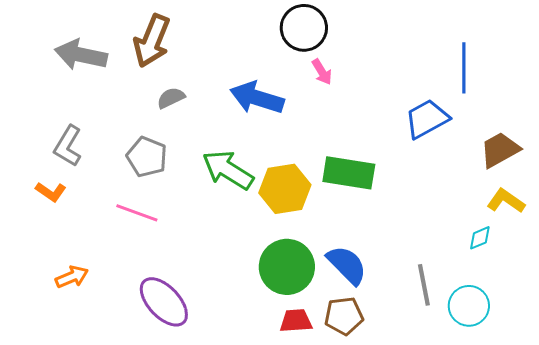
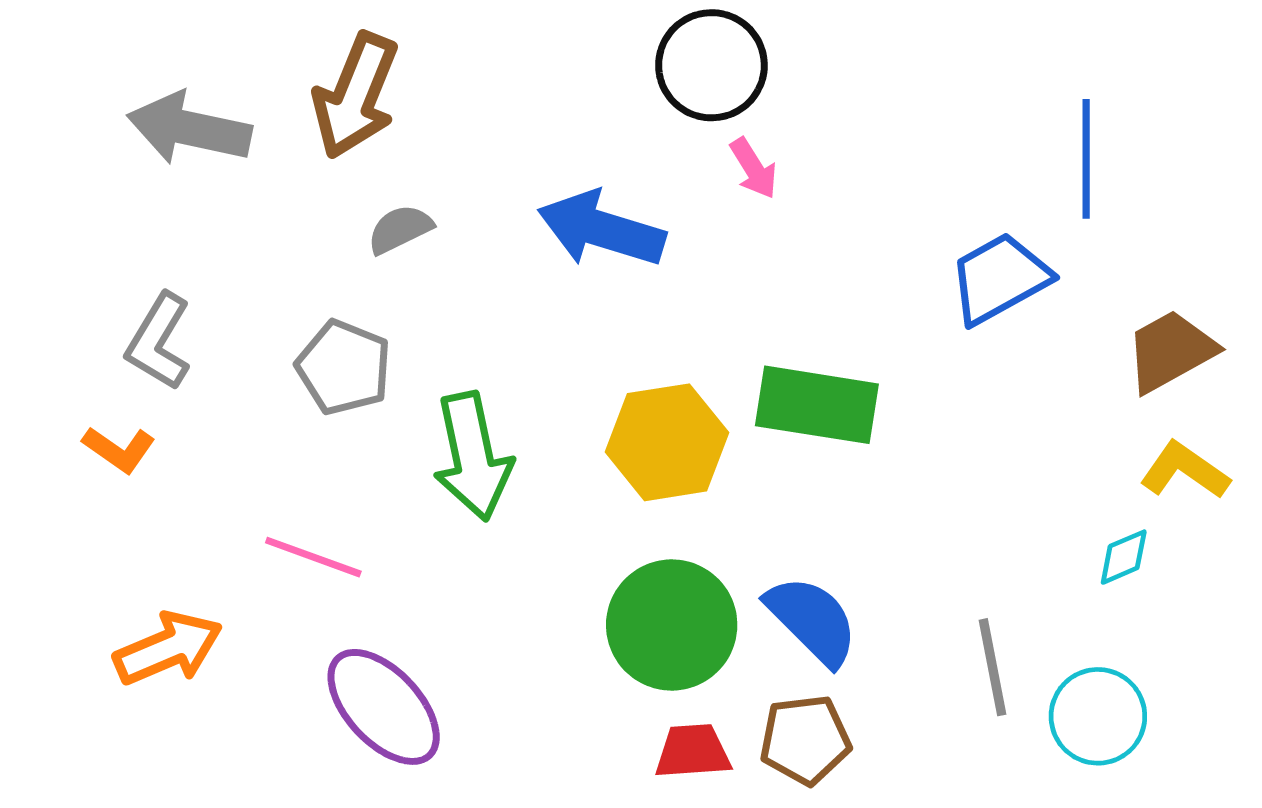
green arrow: (228, 170) -> (473, 456), moved, turned -134
pink line: (137, 213) -> (313, 557), moved
orange arrow: (72, 277) -> (168, 648), size x1.4

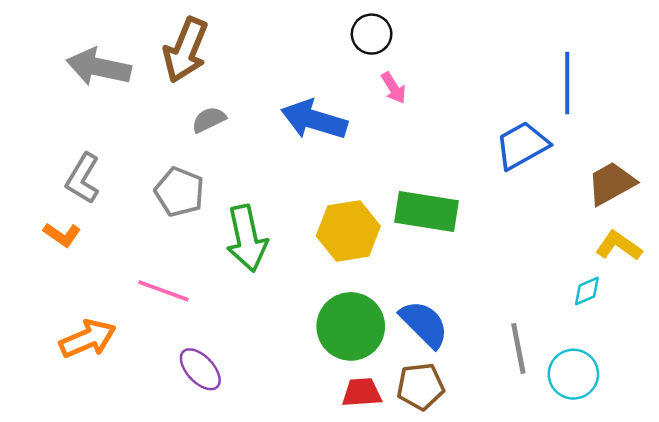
black circle: (711, 65) -> (372, 34), size x0.7
purple ellipse: (384, 707) -> (200, 369), size x0.7

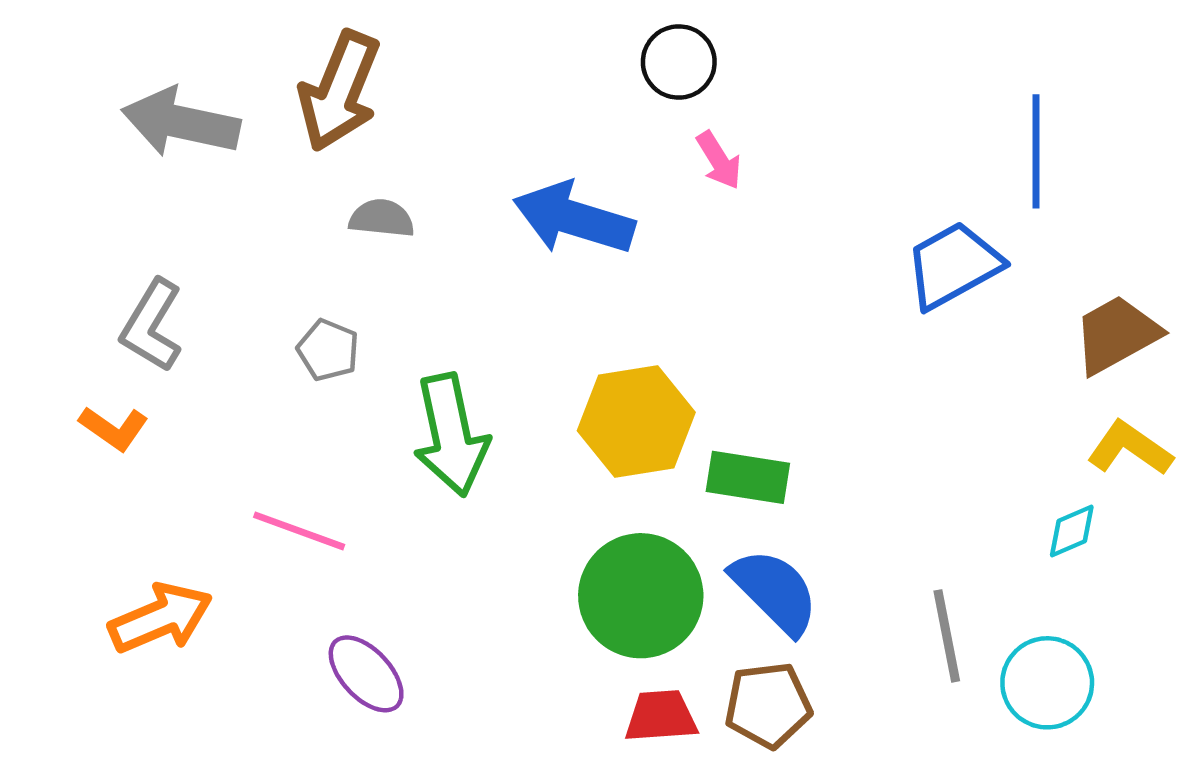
gray semicircle: (209, 120) -> (382, 218), turned 32
gray pentagon: (179, 192) -> (328, 350), size x0.7
green rectangle: (427, 211) -> (748, 477), moved, size x0.7

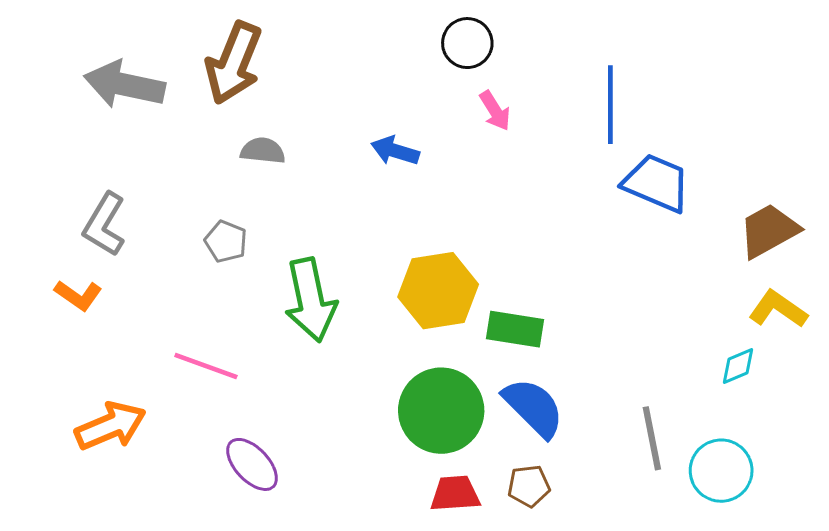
blue line: (1036, 151) -> (610, 105), moved
blue arrow: (574, 218) -> (395, 151), size x0.6
blue trapezoid: (953, 265) -> (657, 183), turned 52
brown pentagon: (768, 705) -> (529, 486), size x0.7

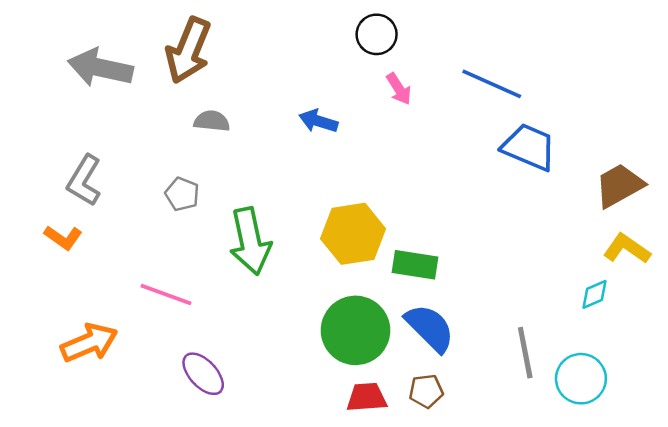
blue line: (610, 105) -> (492, 84), turned -66

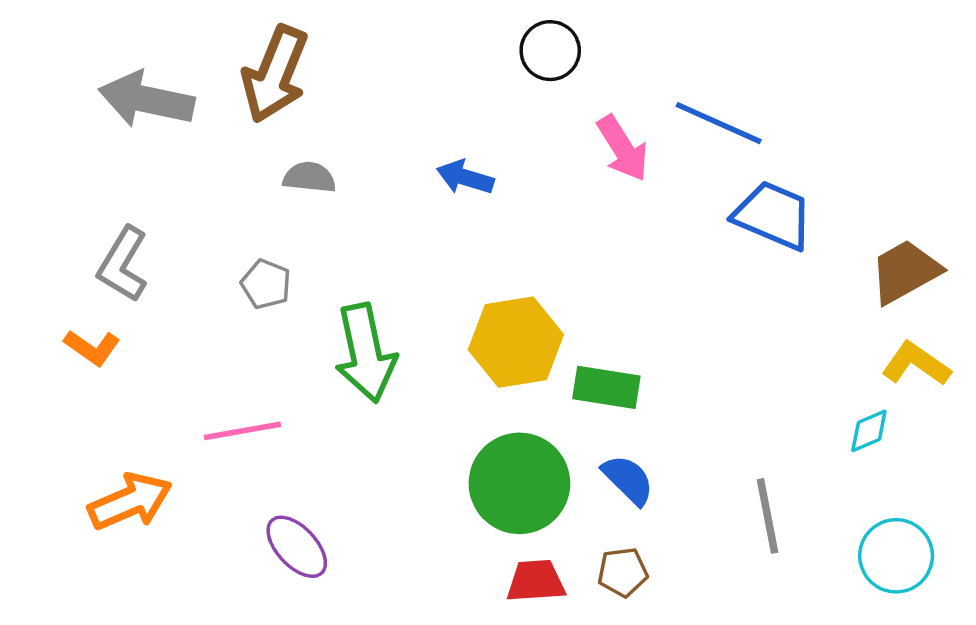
pink arrow: (399, 89) -> (623, 148), moved, size x1.4
pink line: (166, 294) -> (242, 431), turned -30
blue semicircle: (430, 328) -> (628, 480), size x0.7
cyan circle: (581, 379) -> (896, 556), moved

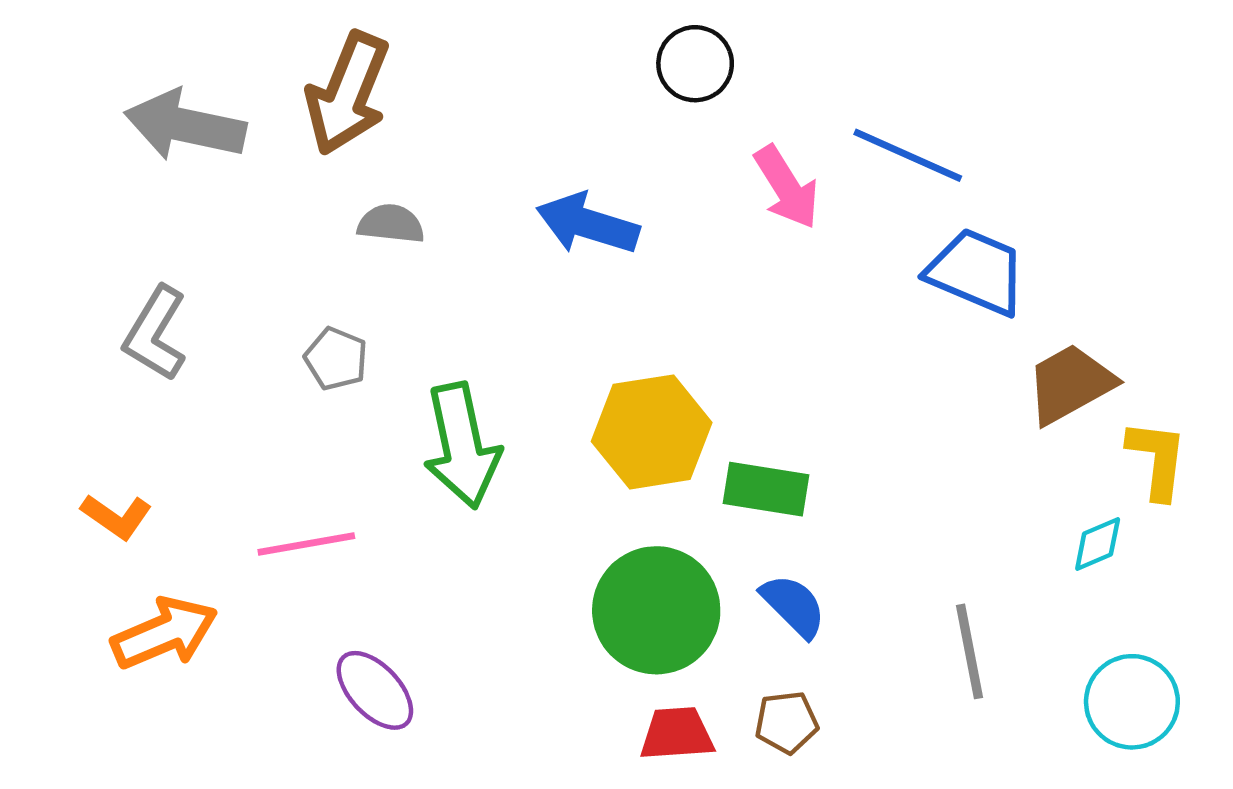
blue arrow: (465, 177) -> (588, 224), size x1.4
brown trapezoid: (905, 272) -> (1070, 384), moved
orange L-shape: (92, 348) -> (116, 517), moved
yellow L-shape: (916, 364) -> (1157, 459), turned 62

